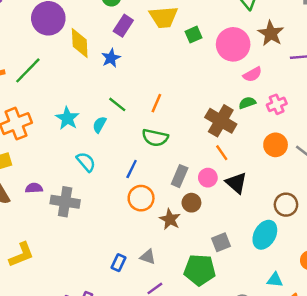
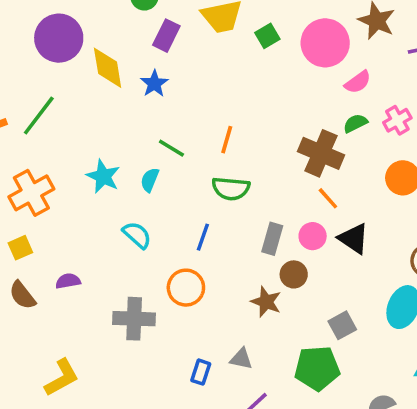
orange circle: (141, 198) -> (186, 288), moved
gray cross: (65, 202) -> (134, 319), moved

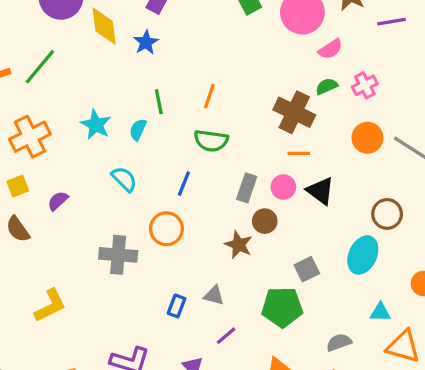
green line: (171, 148) -> (159, 102), turned 45
orange line: (328, 198) -> (299, 153), turned -50
purple semicircle: (68, 281) -> (58, 201), moved, turned -35

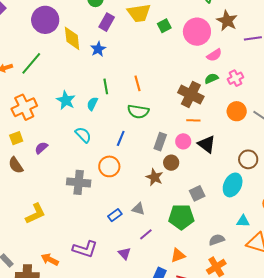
orange line: (209, 96) -> (138, 83), turned -35
blue rectangle: (177, 306) -> (115, 215), turned 32

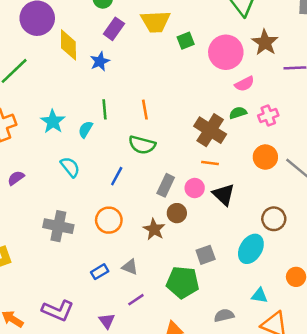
orange circle: (109, 166) -> (109, 220), moved

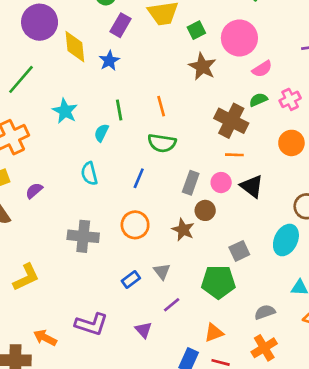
brown star: (265, 42) -> (202, 67), moved
cyan star: (53, 122) -> (65, 111), moved
cyan semicircle: (70, 167) -> (89, 174), turned -150
gray triangle: (130, 267) -> (162, 271), turned 36

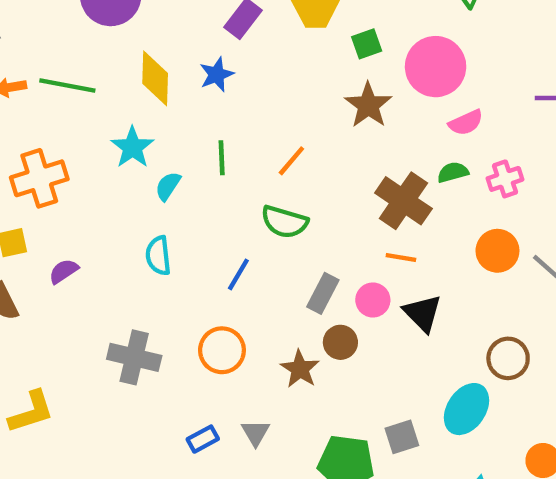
yellow diamond: (75, 47) -> (155, 78), moved
green line: (21, 79) -> (67, 85), turned 52
orange line: (161, 106) -> (291, 161), turned 48
cyan semicircle: (101, 133) -> (168, 186), moved
gray square: (239, 251) -> (402, 437), moved

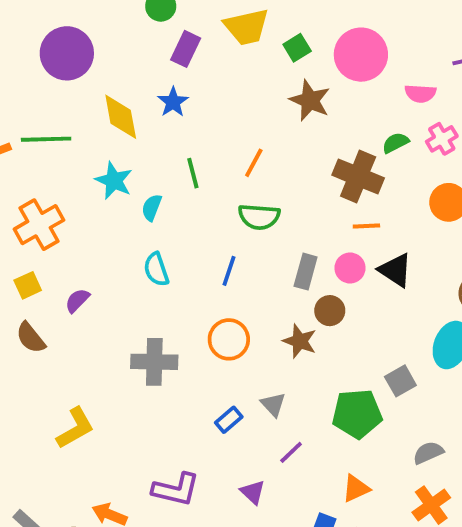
pink semicircle: (466, 123) -> (420, 93), moved, turned 40

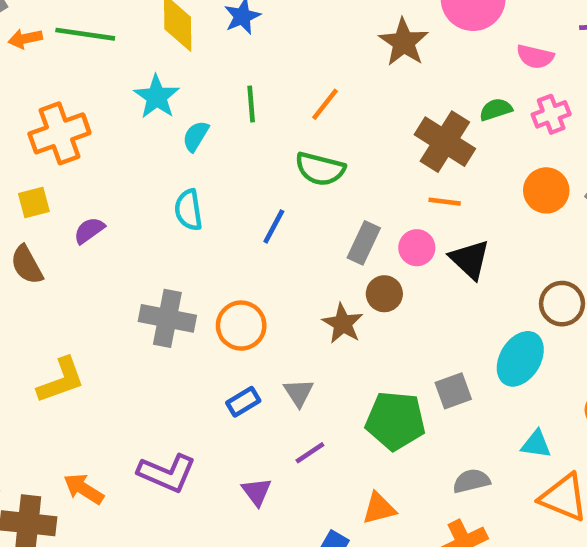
orange circle: (229, 339) -> (241, 326), moved

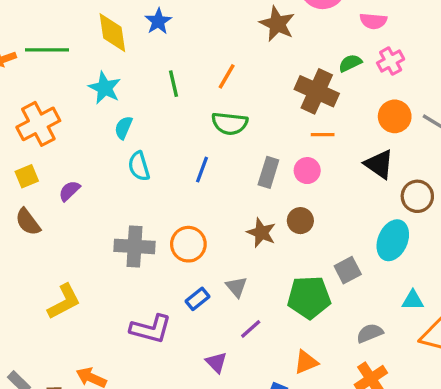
cyan semicircle: (196, 136) -> (124, 128), moved
black triangle: (470, 259) -> (379, 164), moved
brown circle: (384, 294) -> (300, 221), moved
purple L-shape: (167, 473) -> (151, 329), moved

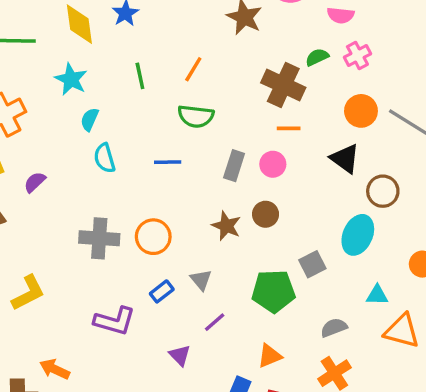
blue line: (202, 170) -> (168, 162), turned 68

